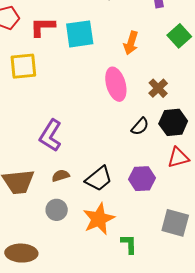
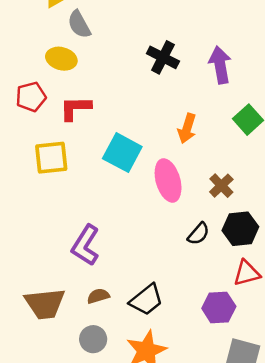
cyan square: (80, 34) -> (122, 153), moved, turned 36
purple hexagon: (142, 179) -> (219, 307), moved

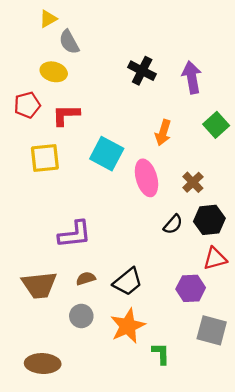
purple L-shape: (86, 245) -> (75, 234), turned -128

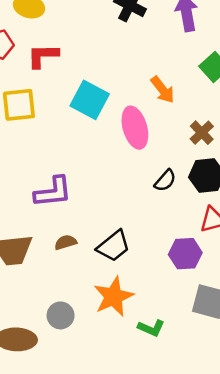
orange arrow: (163, 133) -> (163, 90), moved, turned -55
brown cross: (193, 182) -> (202, 133), moved
gray circle: (81, 316) -> (61, 315), moved
green L-shape: (161, 354) -> (151, 328), turned 115

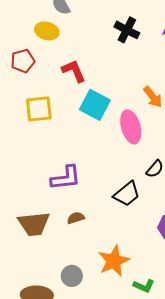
red L-shape: (43, 56) -> (74, 71), moved, turned 68
black trapezoid: (113, 246) -> (127, 194), moved

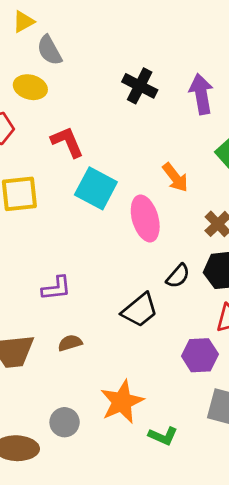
purple L-shape: (66, 178) -> (56, 288), size x0.7

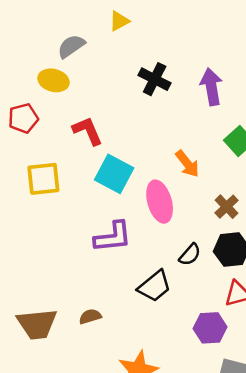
yellow triangle: (23, 22) -> (119, 21), moved
gray semicircle: (49, 50) -> (71, 46), turned 84
purple L-shape: (56, 288) -> (113, 237), moved, size x1.4

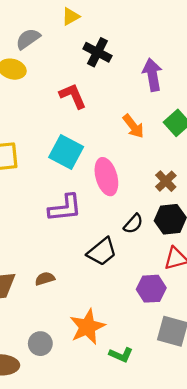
black cross: (155, 79) -> (97, 52), moved
red L-shape: (88, 131) -> (73, 96), moved
orange arrow: (187, 164) -> (133, 126), moved

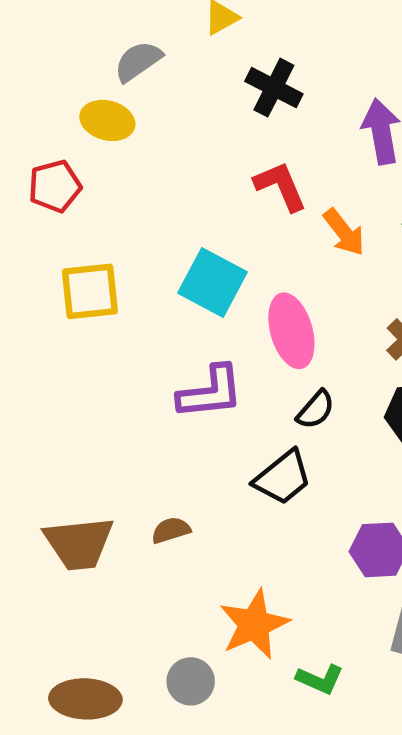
red L-shape: (73, 96) -> (280, 186), moved
black semicircle: (133, 224) -> (316, 410), moved
gray circle: (40, 344) -> (191, 681), moved

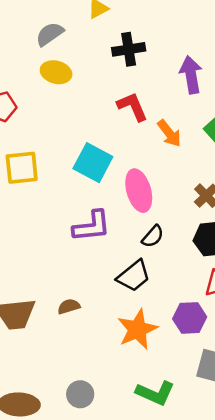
black cross: (274, 88) -> (129, 49), turned -36
yellow ellipse: (107, 120) -> (56, 72), moved
orange star: (254, 624) -> (137, 329), moved
green L-shape: (320, 679) -> (155, 393), size x1.4

